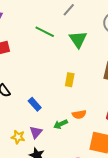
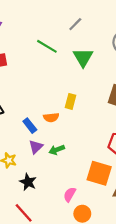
orange semicircle: (79, 114) -> (51, 117), moved
purple triangle: (36, 132) -> (36, 147), moved

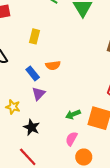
yellow rectangle: (71, 101) -> (34, 36), moved
green arrow: (57, 150) -> (73, 114), moved

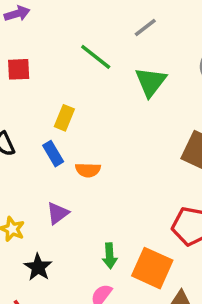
blue rectangle: (33, 73) -> (53, 154), moved
green arrow: (73, 114) -> (110, 256), turned -80

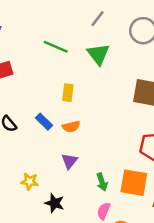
gray line: (145, 27) -> (97, 19), moved
yellow rectangle: (64, 118) -> (68, 93), moved
purple triangle: (58, 213) -> (69, 161), moved

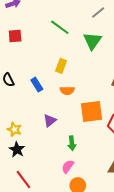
orange semicircle: (71, 127) -> (67, 91), moved
orange square: (134, 183) -> (92, 111), moved, turned -30
black star: (55, 203) -> (17, 150), moved

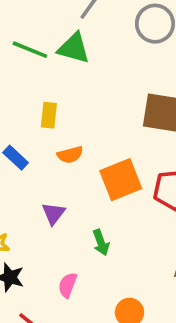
green triangle: (92, 41) -> (74, 48), moved, turned -36
pink semicircle: (68, 167) -> (68, 285), moved

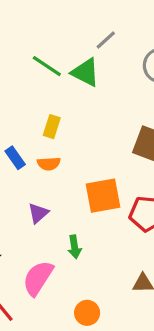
orange semicircle: (70, 155) -> (49, 164), moved
pink semicircle: (68, 285) -> (38, 278), size x1.6

